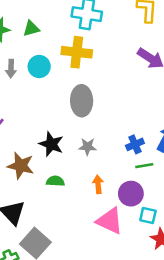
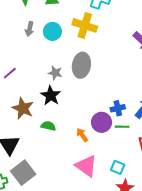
gray star: (88, 147) -> (55, 73), moved
orange arrow: (98, 184) -> (82, 135), turned -40
purple circle: (131, 194) -> (101, 122), moved

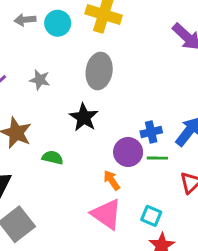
gray arrow: (30, 29) -> (25, 20), turned 72
gray star: (55, 73) -> (40, 80), moved
black star: (51, 96) -> (84, 117), moved
orange arrow: (82, 135) -> (112, 180), moved

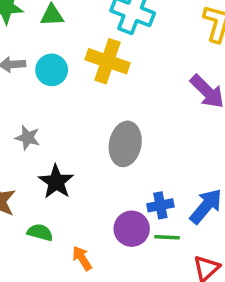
gray ellipse: (99, 71) -> (125, 144), moved
black star: (84, 117) -> (56, 182), moved
orange arrow: (112, 180) -> (82, 258), moved

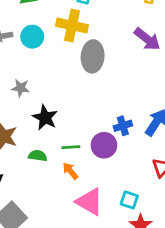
gray ellipse: (125, 144) -> (93, 56), moved
green line: (167, 237) -> (71, 147), moved

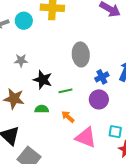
gray ellipse: (93, 56) -> (81, 54), moved
purple circle: (104, 145) -> (99, 99), moved
green line: (71, 147) -> (65, 91), moved

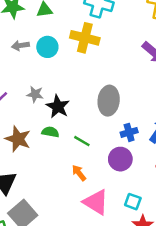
black star: (43, 80) -> (58, 107), moved
green line: (65, 91) -> (82, 141), turned 32
green semicircle: (42, 109) -> (50, 132), moved

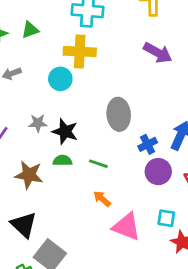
cyan circle: (47, 47) -> (60, 79), moved
purple circle: (120, 159) -> (158, 172), moved

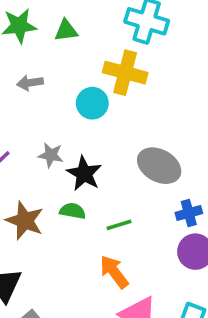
gray ellipse: (119, 114) -> (159, 166), turned -68
green line: (98, 164) -> (119, 225), turned -48
orange arrow: (102, 199) -> (114, 272), size x1.4

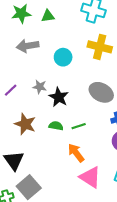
yellow cross: (125, 73) -> (100, 47), moved
gray arrow: (30, 83) -> (28, 46), size x1.5
green semicircle: (73, 211) -> (56, 126), moved

